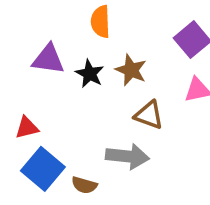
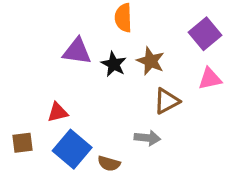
brown triangle: (149, 115) -> (167, 101), turned -48
gray arrow: (127, 156) -> (147, 138), size x0.7

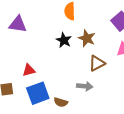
purple triangle: (77, 51) -> (18, 24), moved
blue square: (72, 149) -> (38, 93), turned 30

